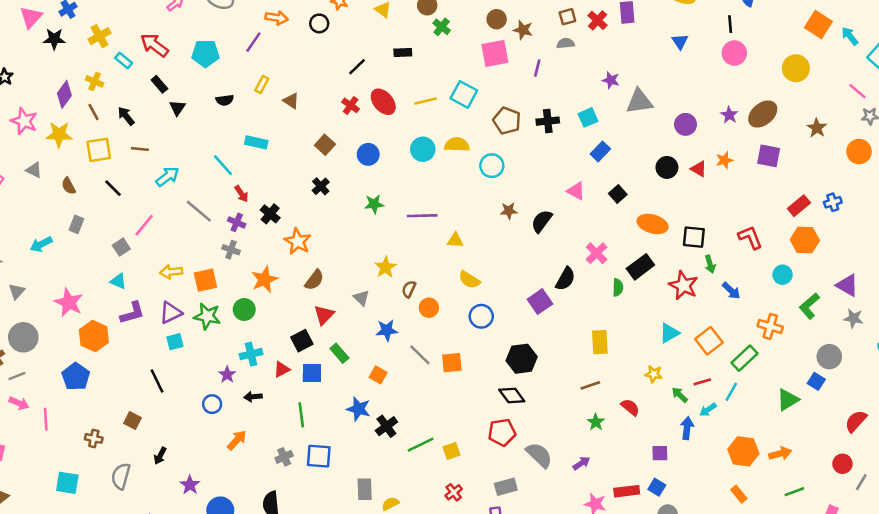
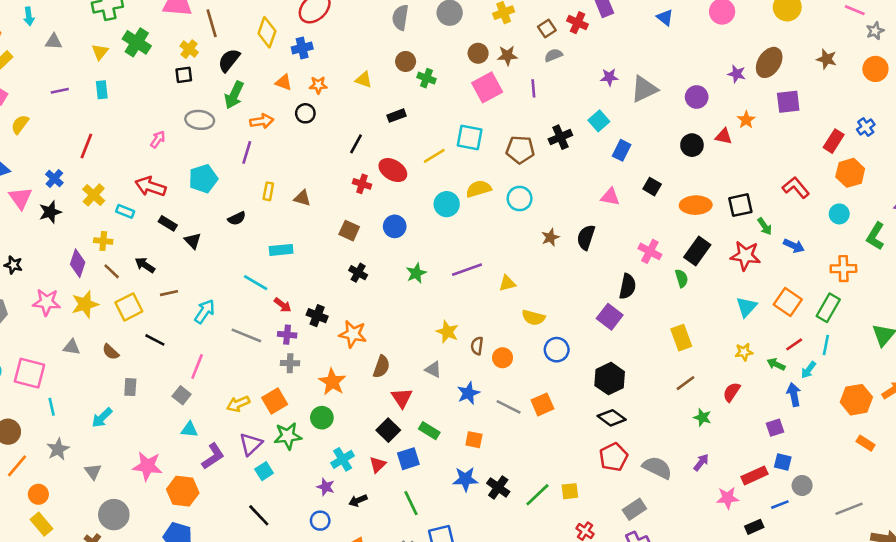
red semicircle: (630, 407) -> (732, 392), turned -78
yellow square: (451, 451) -> (570, 491), turned 30

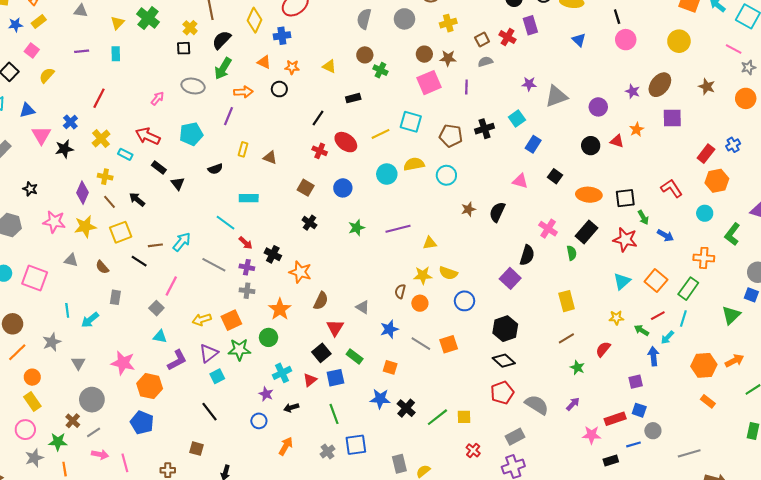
brown line: (169, 293) -> (155, 245), moved
yellow star: (447, 332) -> (423, 275), moved, turned -30
cyan line: (52, 407) -> (67, 310), moved

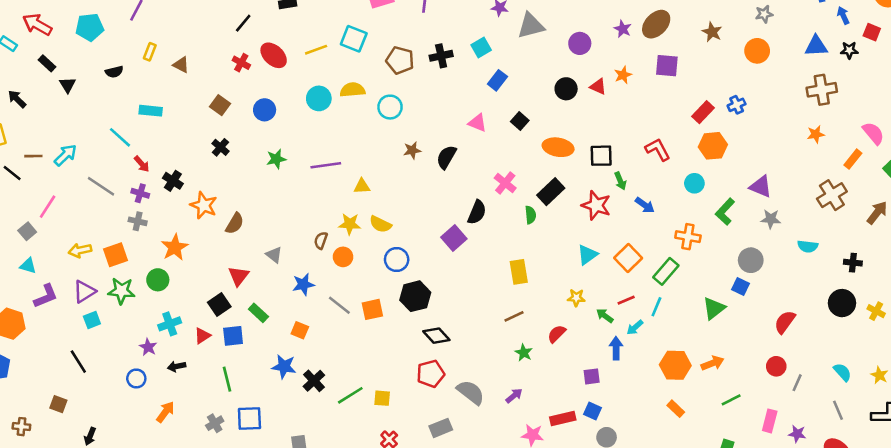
brown semicircle: (321, 301) -> (235, 223), moved
black hexagon: (505, 329) -> (415, 296), moved

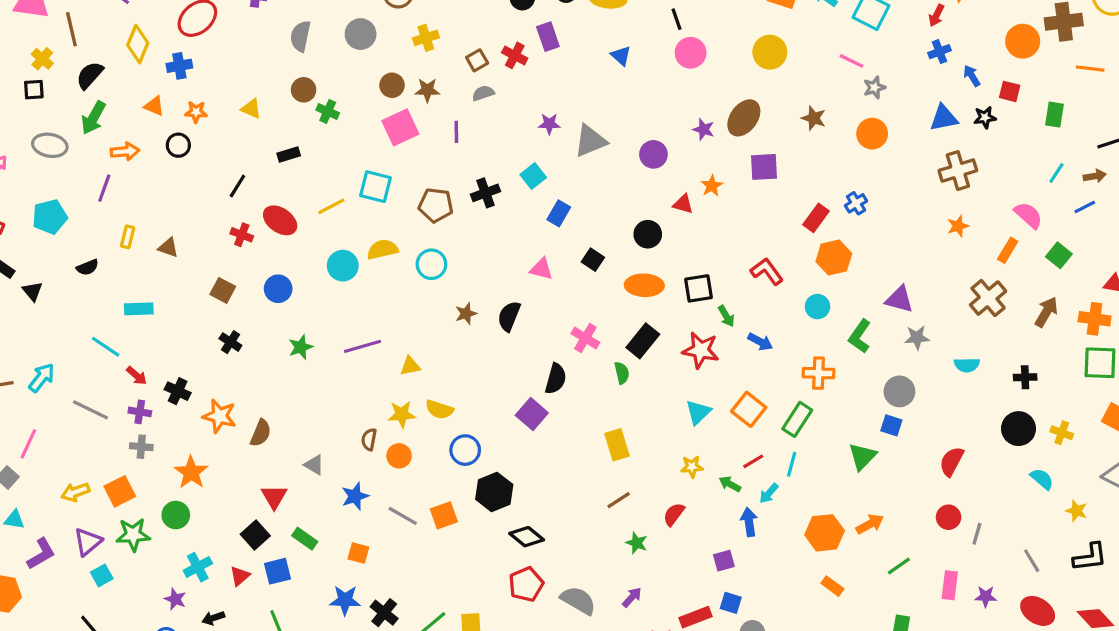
black circle: (566, 89) -> (648, 234), moved
cyan semicircle: (842, 372) -> (1042, 479), moved

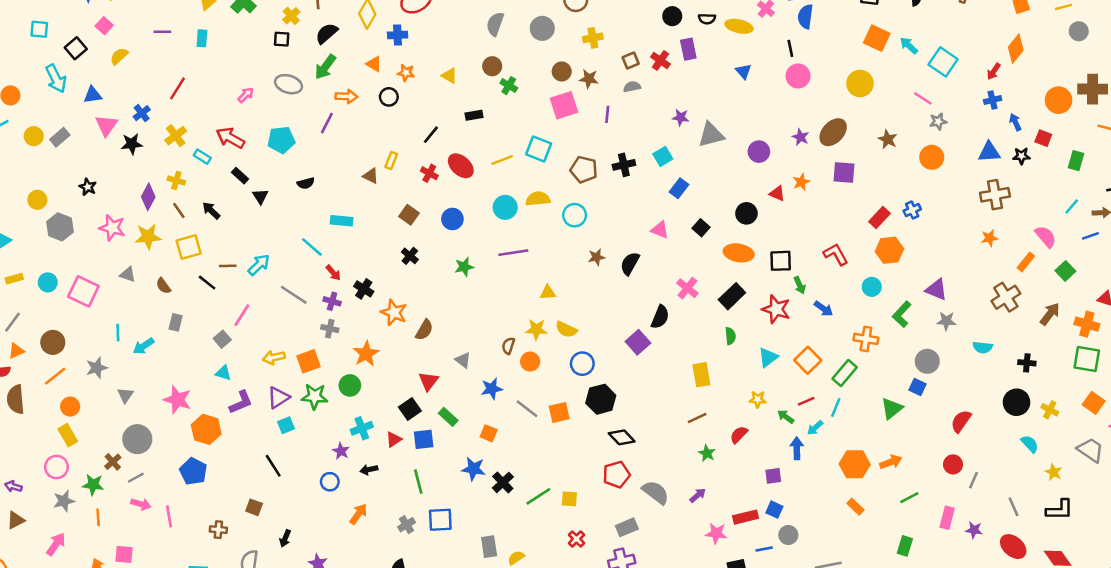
yellow rectangle: (128, 237) -> (391, 160), moved
purple line: (362, 346) -> (513, 253), moved
green semicircle: (622, 373) -> (730, 336), moved

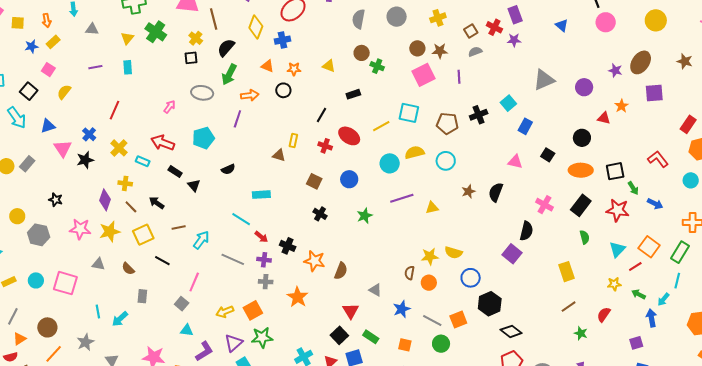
purple star: (681, 117) -> (514, 40), moved
brown line: (228, 266) -> (179, 227), moved
yellow triangle: (548, 293) -> (432, 208), moved
green circle: (350, 385) -> (441, 344), moved
red line: (806, 401) -> (635, 266), moved

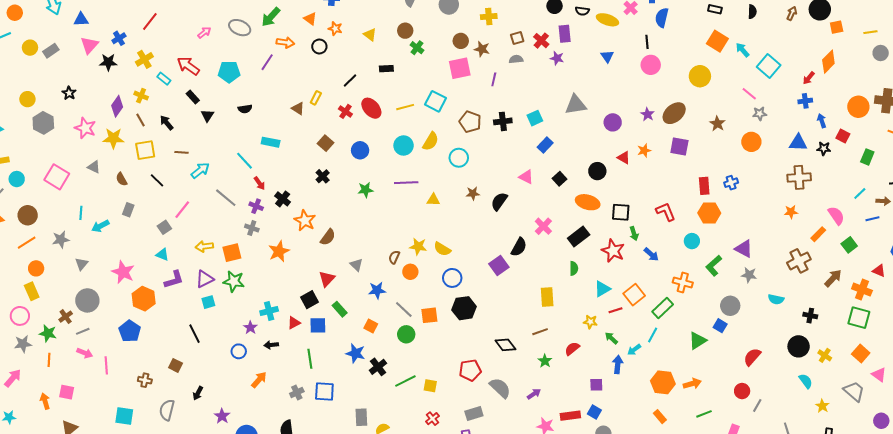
red rectangle: (688, 124) -> (704, 186), turned -54
yellow semicircle: (415, 152) -> (431, 141), turned 120
cyan circle: (36, 280) -> (17, 179), moved
black diamond: (511, 331) -> (505, 345), moved

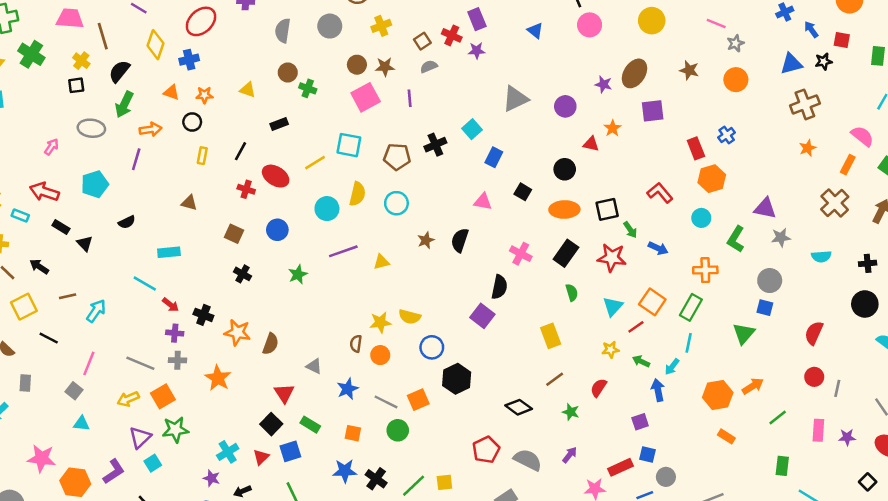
yellow rectangle: (316, 98) -> (202, 156), moved
gray line: (226, 198) -> (140, 363), moved
purple L-shape: (174, 280) -> (114, 471), moved

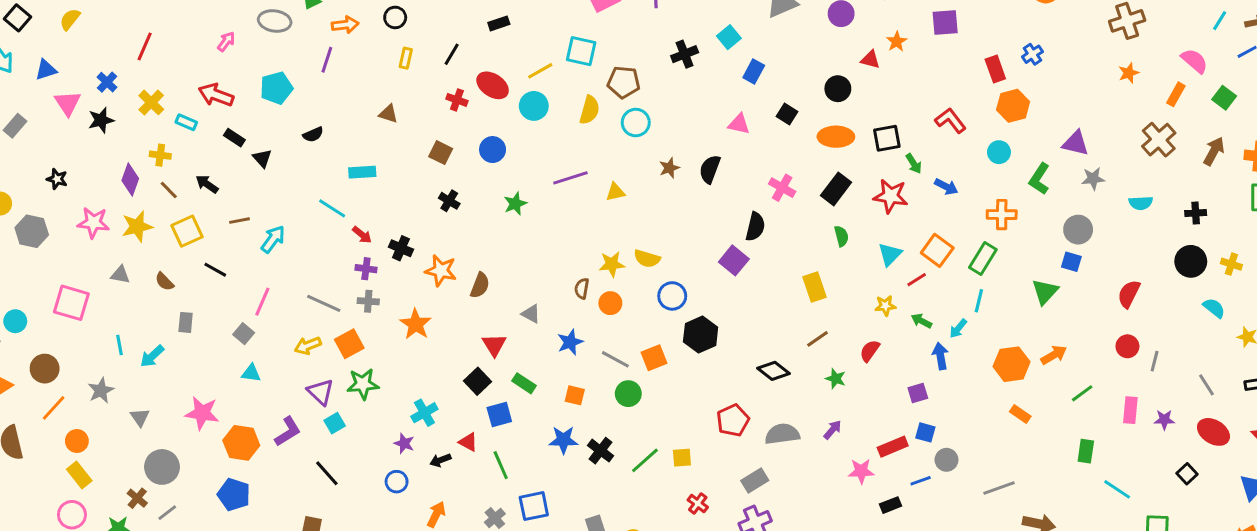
brown pentagon: (397, 157) -> (624, 82), moved
cyan circle: (327, 209) -> (534, 106), moved
purple triangle: (140, 437) -> (321, 392), turned -35
red triangle: (261, 457) -> (468, 442), moved, turned -49
gray semicircle: (528, 460) -> (782, 434), turned -36

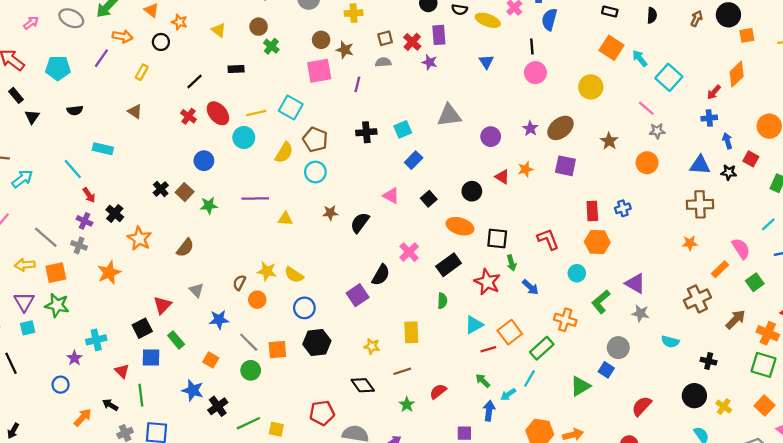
yellow rectangle: (406, 58) -> (142, 72), moved
brown square: (441, 153) -> (185, 192), moved
brown semicircle: (480, 285) -> (185, 248), moved
yellow star: (885, 306) -> (372, 346), moved
black arrow: (440, 460) -> (110, 405), moved, turned 35

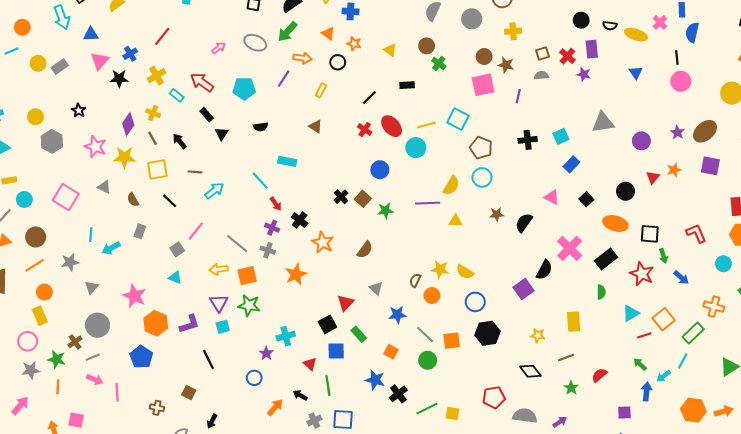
yellow semicircle: (284, 153) -> (451, 186), moved
red triangle: (502, 177) -> (653, 177), turned 40
pink cross: (409, 252) -> (570, 248), size x1.4

